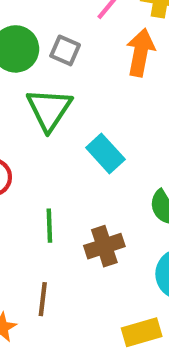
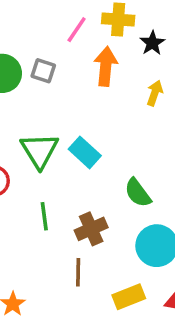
green triangle: (49, 109) -> (39, 150), moved
brown line: (43, 299) -> (78, 272), moved

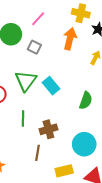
pink line: (77, 30) -> (38, 19), moved
gray square: (43, 71) -> (34, 47), moved
green semicircle: (138, 193) -> (86, 101), moved, turned -132

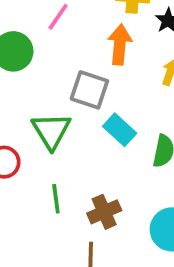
gray square: (34, 47) -> (89, 90), moved, size x1.5
cyan rectangle: (51, 86) -> (120, 130), moved

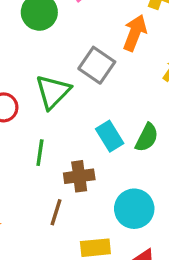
cyan rectangle: (120, 130) -> (110, 136), moved

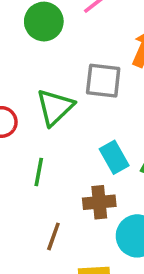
gray square: (97, 65) -> (103, 81), turned -30
brown cross: (79, 176) -> (99, 202), moved

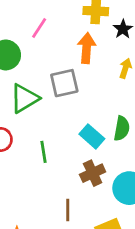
green triangle: (55, 107) -> (24, 98), moved, turned 32
green line: (39, 172) -> (44, 152), moved

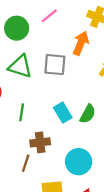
green triangle: (24, 98) -> (20, 66), turned 30
brown cross: (93, 173) -> (40, 142), moved

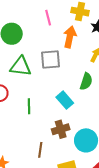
pink line: (49, 16) -> (48, 18), moved, turned -56
green semicircle: (88, 114) -> (86, 81), moved
brown cross: (40, 142) -> (61, 129), moved

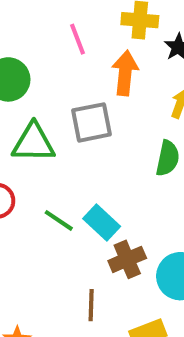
cyan rectangle: (65, 100) -> (102, 222), moved
green line: (29, 106) -> (59, 220), turned -49

